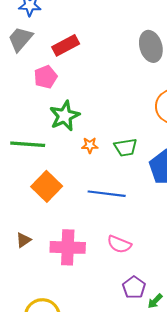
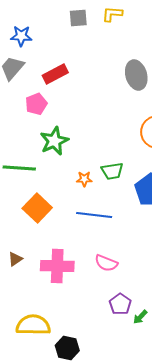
orange star: (90, 145) -> (84, 179), moved

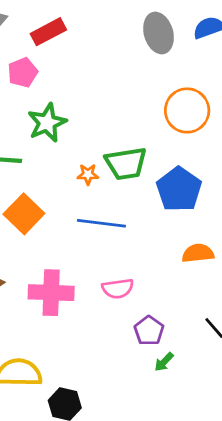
green trapezoid: (112, 171) -> (126, 163), size x1.4
pink semicircle: (106, 263) -> (118, 289), turned -30
purple pentagon: (120, 304) -> (149, 331), moved

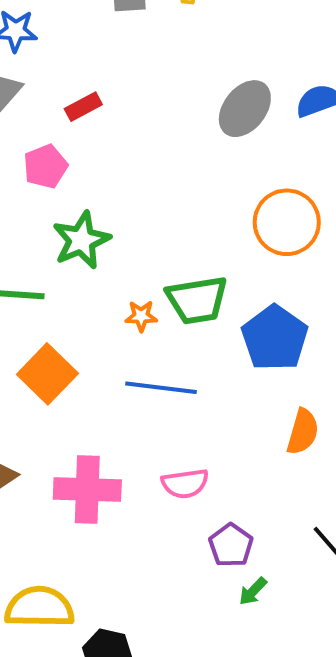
red rectangle: (48, 32) -> (83, 107), size x0.7
gray ellipse: (159, 33) -> (245, 109), turned 54
orange semicircle: (198, 253) -> (303, 432), turned 112

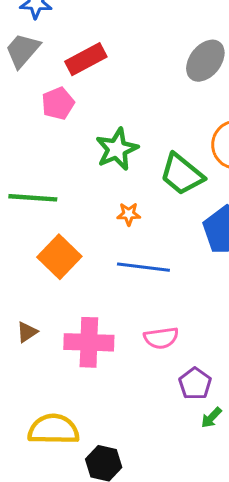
red rectangle: (83, 107) -> (86, 59), size x1.5
green star: (81, 240) -> (117, 149), moved
green trapezoid: (197, 300) -> (182, 174), moved, turned 48

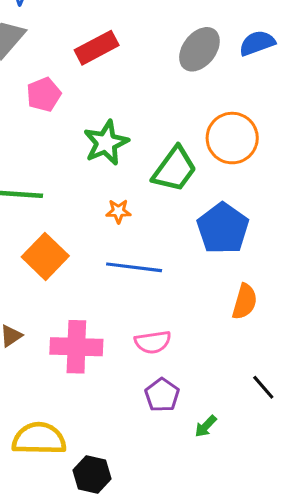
red rectangle: (86, 59) -> (97, 48), moved
green trapezoid: (182, 174) -> (175, 169), turned -93
purple pentagon: (195, 384) -> (162, 395), moved

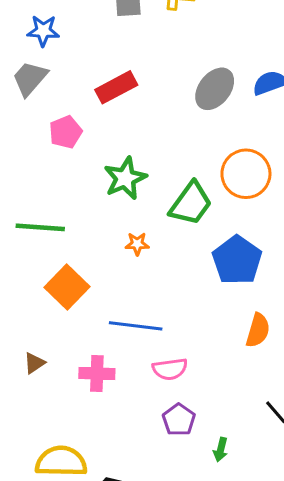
blue line: (134, 267) -> (136, 326), moved
pink cross: (76, 347) -> (97, 374), size x0.7
green arrow: (206, 426) -> (221, 450), turned -30

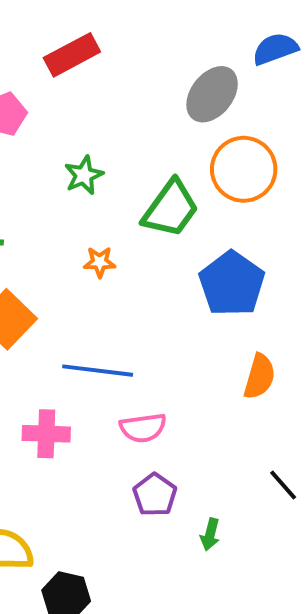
gray ellipse: (215, 89) -> (212, 94), moved
green star: (125, 178) -> (84, 175), size x0.7

